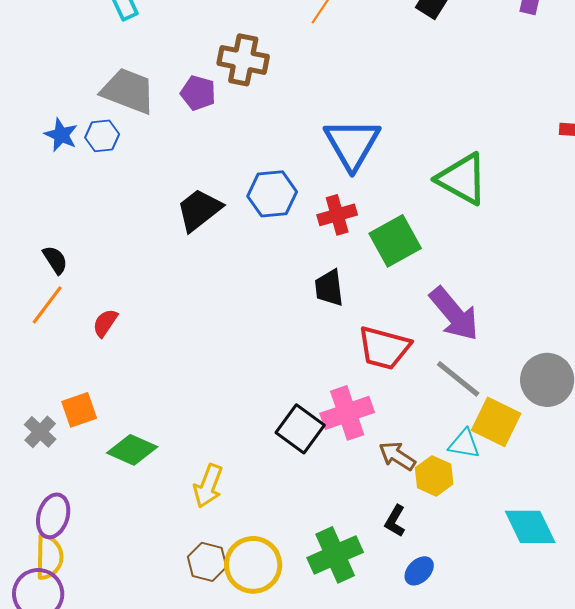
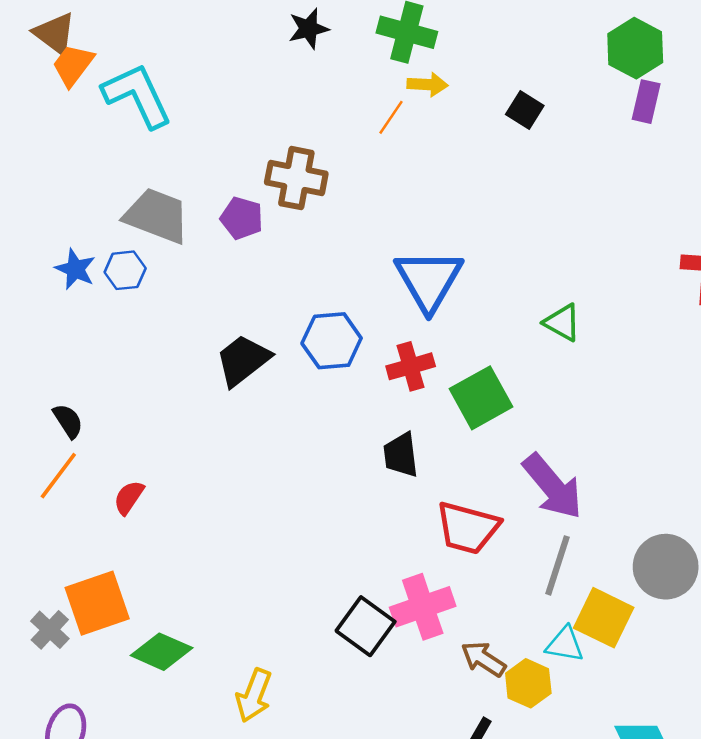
green triangle: (462, 179) -> (562, 323), size x0.6
gray line: (458, 379) -> (557, 565), turned 69
orange square: (79, 410) -> (97, 603), size x1.5

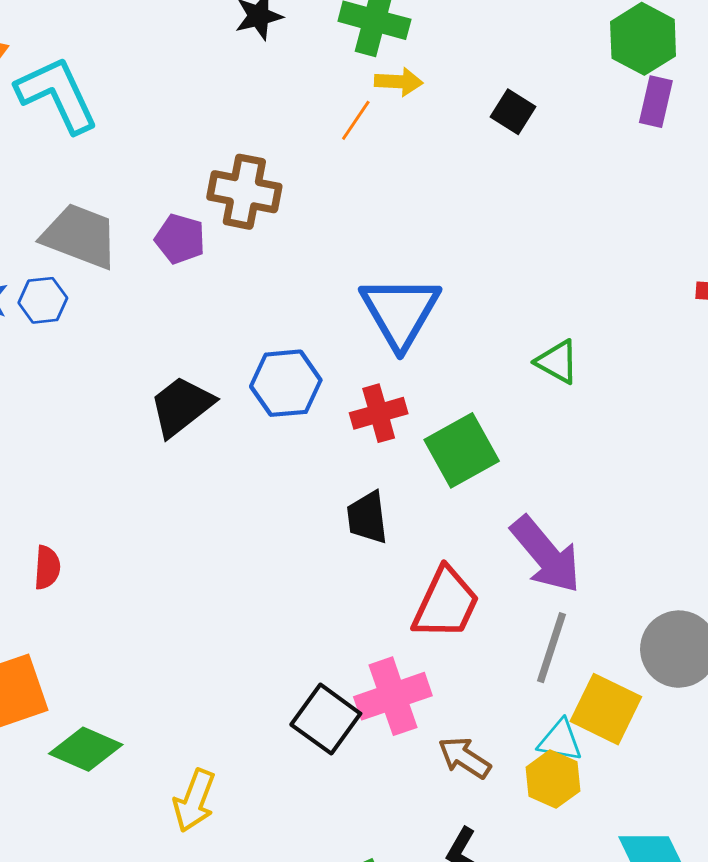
red semicircle: (129, 497) -> (47, 568), turned 150
red trapezoid: (468, 528) -> (446, 603), turned -80
yellow hexagon: (528, 683) -> (553, 779), moved

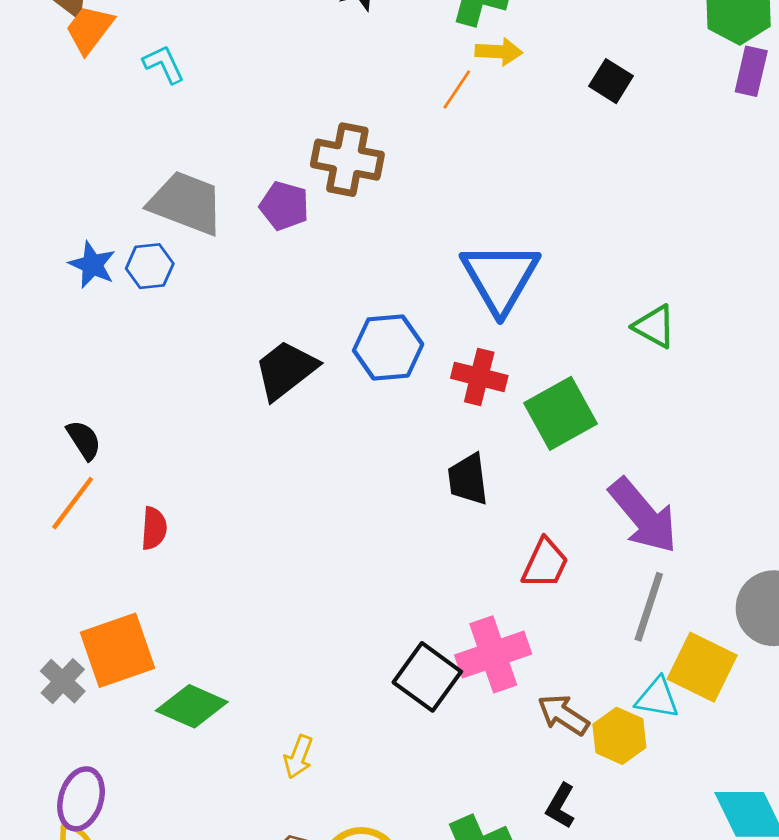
cyan L-shape: (57, 95) -> (164, 64), size x0.5
red cross: (379, 413) -> (479, 377), turned 30
red trapezoid: (446, 603) -> (545, 563), size x0.7
yellow hexagon: (553, 779) -> (619, 736), moved
yellow arrow: (194, 800) -> (298, 757), size x0.7

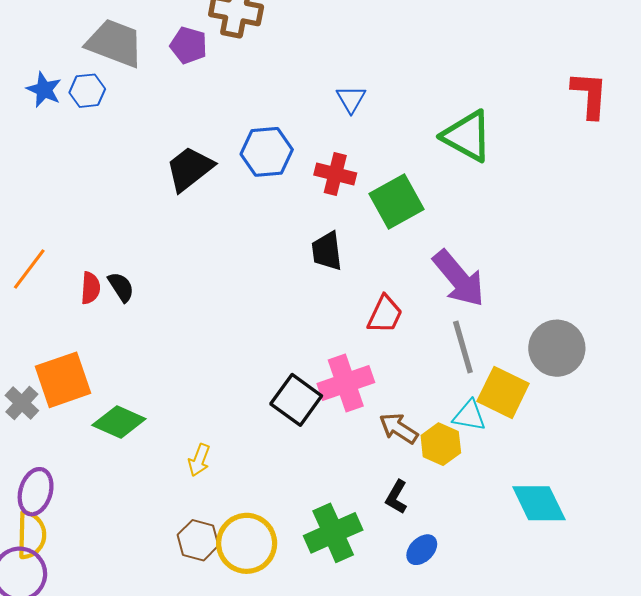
blue triangle: (500, 277) -> (351, 99), size x0.5
green triangle: (654, 326) -> (467, 136), size x1.6
black semicircle: (84, 440) -> (121, 287), moved
gray line: (649, 607) -> (463, 347), turned -34

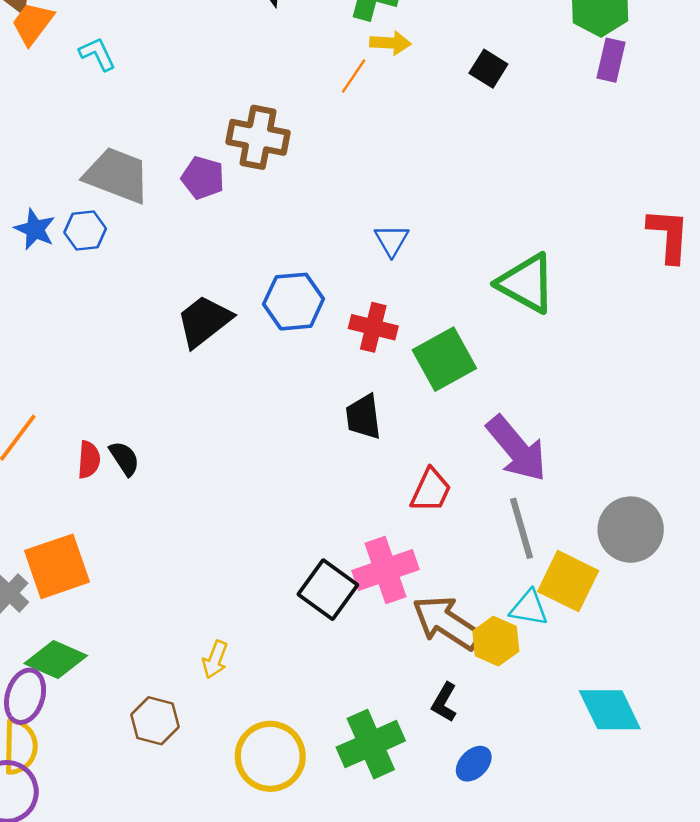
green diamond: (119, 422) -> (56, 659), moved
brown arrow: (399, 428) -> (447, 623), size x1.5
brown hexagon: (198, 540) -> (155, 721), moved

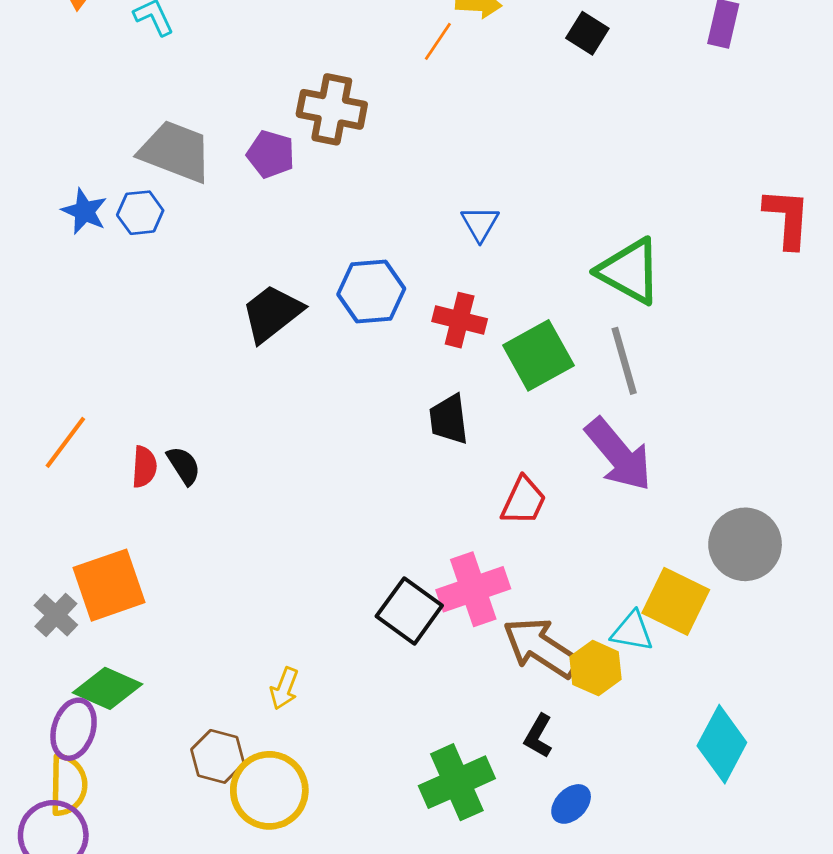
gray line: (522, 528) -> (624, 361), moved
cyan diamond: (610, 710) -> (722, 744), turned 54
yellow circle: (270, 756) -> (269, 790), moved

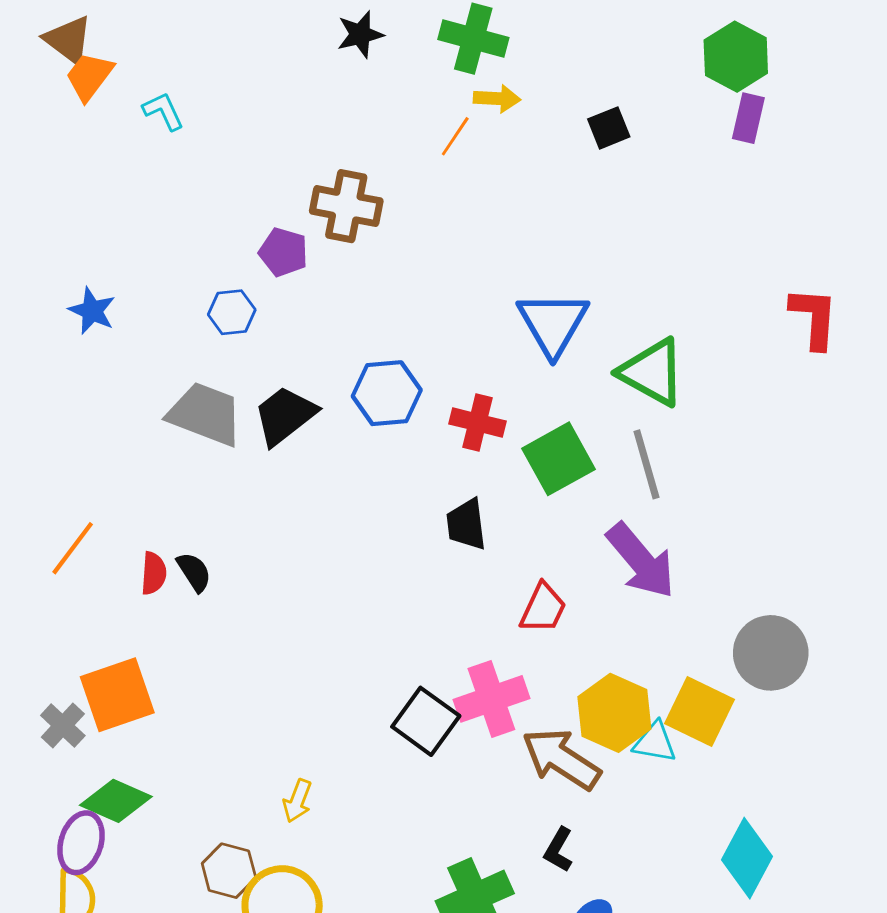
black square: (587, 33) -> (609, 128), turned 36
gray trapezoid: (176, 151) -> (205, 414), moved
blue hexagon: (140, 213) -> (232, 312), moved
blue triangle: (480, 224) -> (553, 323), moved, size x1.8
yellow hexagon: (596, 668) -> (614, 713), moved, size x1.4

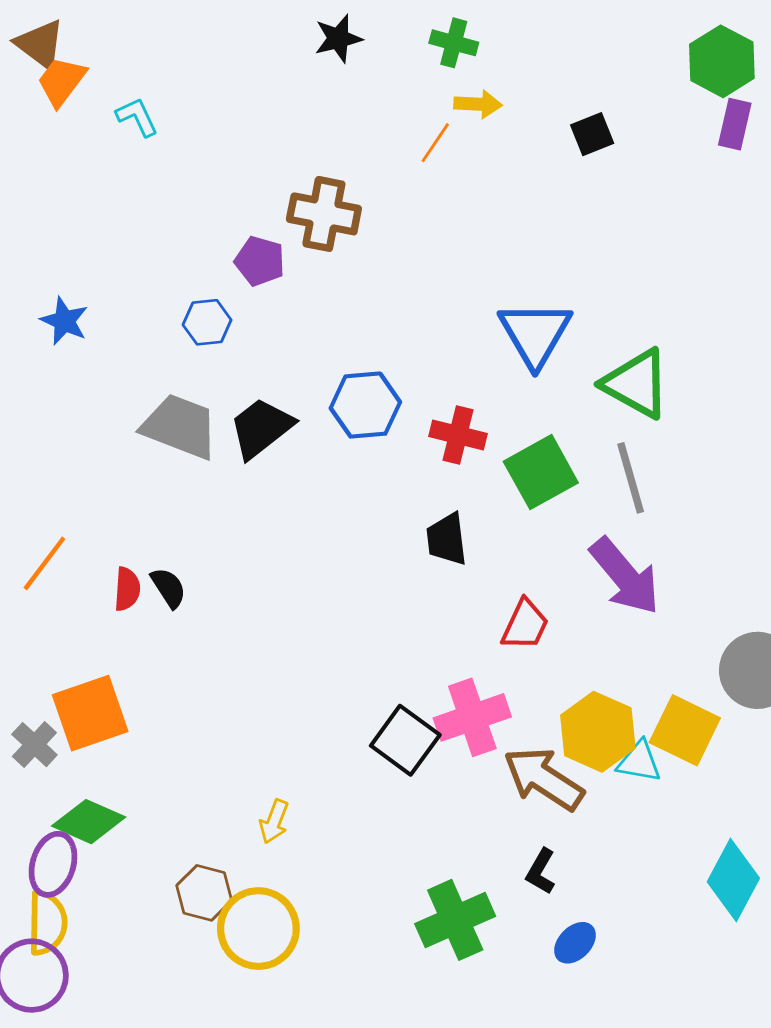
green cross: (473, 39) -> (454, 43), size x0.7

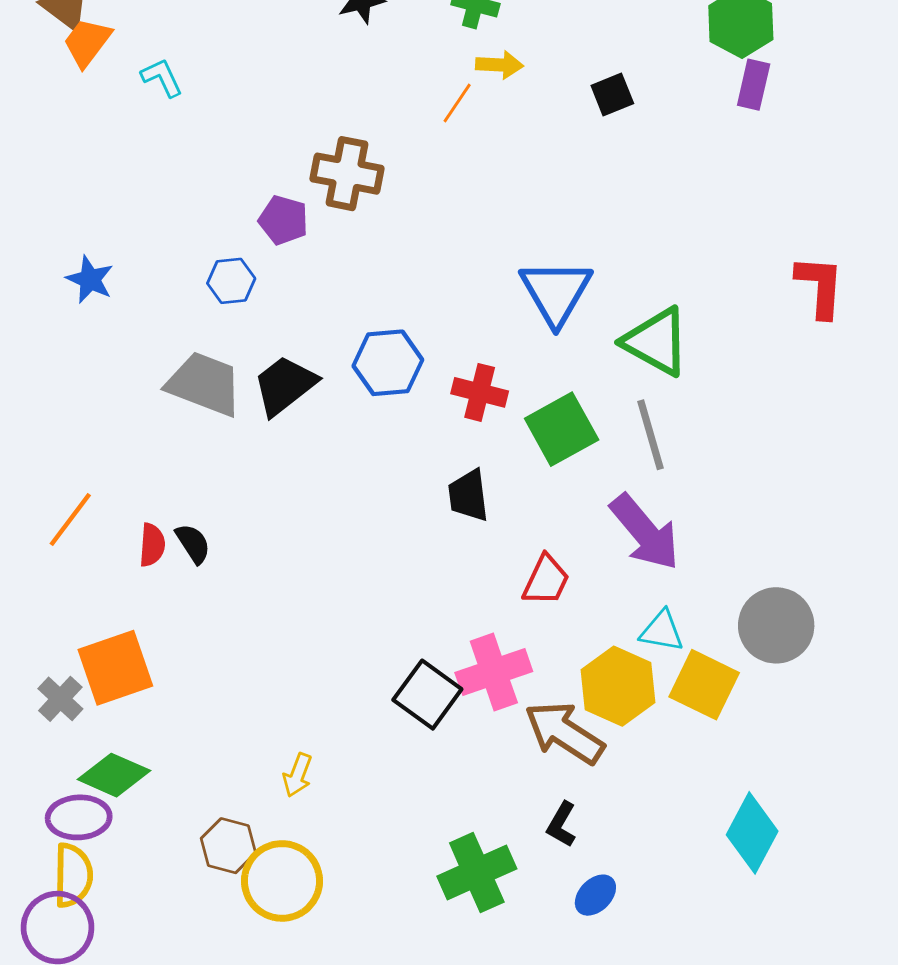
cyan triangle: (639, 762) -> (662, 631), moved
purple ellipse: (53, 864) -> (79, 817), turned 70

